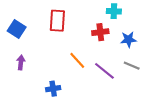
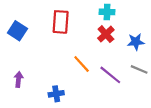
cyan cross: (114, 11) -> (107, 12), moved
red cross: (100, 32) -> (106, 34), turned -35
purple arrow: (21, 62) -> (19, 79), moved

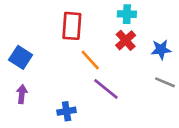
blue square: (17, 31) -> (21, 57), moved
orange line: (82, 64) -> (90, 60), moved
purple line: (110, 75) -> (106, 89), moved

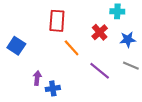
cyan cross: (127, 14) -> (117, 11), moved
purple line: (106, 89) -> (100, 71), moved
purple arrow: (22, 94) -> (37, 78), moved

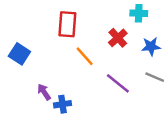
purple arrow: (37, 78) -> (44, 92), turned -40

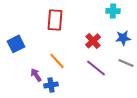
red cross: (118, 38) -> (93, 41), moved
blue square: (19, 54) -> (16, 44), turned 30
orange line: (85, 56) -> (57, 61), moved

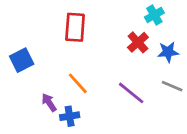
cyan cross: (113, 11) -> (154, 15), turned -32
red cross: (93, 41) -> (138, 42), moved

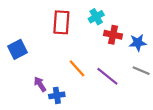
cyan cross: (154, 15) -> (96, 17), moved
red cross: (138, 42) -> (113, 35), turned -36
orange line: (78, 83) -> (77, 68), moved

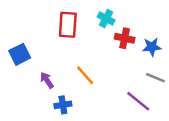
cyan cross: (96, 17) -> (106, 19), turned -32
purple line: (107, 76) -> (138, 101), moved
purple arrow: (40, 84) -> (47, 80), moved

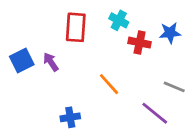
blue star: (152, 47) -> (170, 33), moved
orange line: (85, 75) -> (109, 84), moved
purple arrow: (47, 80) -> (51, 62), moved

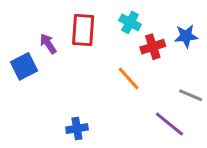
red cross: (140, 43) -> (153, 47), turned -30
purple arrow: (51, 62) -> (48, 44), moved
orange line: (109, 84) -> (129, 79), moved

